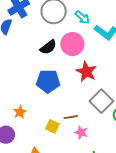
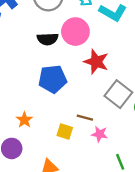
black semicircle: (48, 47) -> (48, 39), turned 42
brown line: (71, 117) -> (85, 118), turned 32

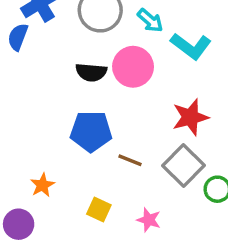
red star: (96, 62) -> (190, 117), moved, turned 30
brown line: (85, 118) -> (130, 160), moved

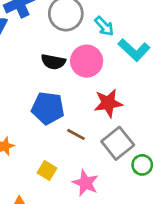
red star: (190, 117) -> (108, 103), moved
pink star: (149, 220) -> (85, 183), size x1.4

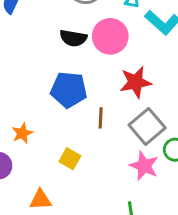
brown line: (76, 134) -> (101, 118), turned 66
pink star: (85, 183) -> (144, 166), moved

